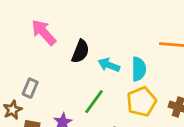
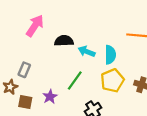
pink arrow: (44, 32) -> (35, 26), turned 75
black semicircle: (80, 51) -> (64, 41), turned -114

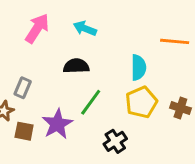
black semicircle: (64, 41) -> (76, 66), moved
cyan arrow: (87, 51) -> (85, 28), moved
purple star: (50, 97) -> (57, 124), size x1.5

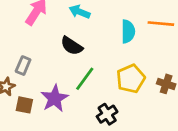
black semicircle: (76, 66) -> (72, 46), turned -145
cyan semicircle: (138, 67) -> (128, 31), moved

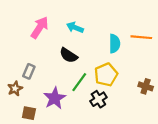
yellow pentagon: (131, 79) -> (106, 75), moved
brown square: (24, 105) -> (29, 113), moved
black cross: (107, 114) -> (98, 99), moved

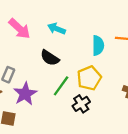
pink arrow: (40, 28) -> (19, 29), turned 100
purple star: (55, 98) -> (25, 94), moved

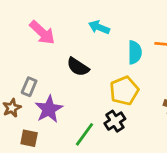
cyan arrow: (57, 29) -> (99, 27), moved
green line: (61, 86) -> (85, 134), moved

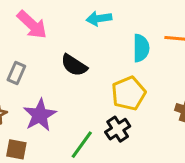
cyan arrow: (99, 27) -> (99, 18), turned -30
gray rectangle: (29, 87) -> (16, 73), moved

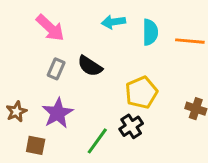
cyan semicircle: (141, 48) -> (150, 32), moved
gray rectangle: (16, 73) -> (56, 69), moved

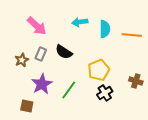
brown star: (16, 112) -> (22, 60), moved
black cross: (131, 126) -> (105, 93), moved
green line: (97, 141) -> (69, 90), moved

